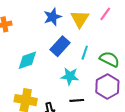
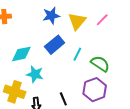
cyan star: (70, 76) -> (35, 74), moved
black line: (77, 100) -> (63, 99), turned 64

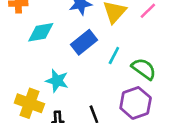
cyan diamond: (21, 54) -> (41, 32), moved

